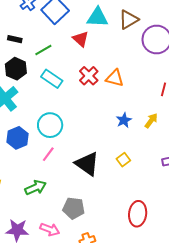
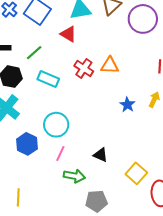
yellow square: (123, 160) -> (136, 173), moved, size x1.5
black triangle: (87, 164) -> (100, 155), size x0.6
green arrow: (36, 188) -> (74, 176), moved, turned 45

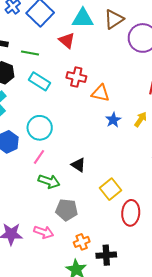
green line: (34, 53) -> (30, 53), turned 42
orange triangle: (110, 65) -> (101, 93), moved
red cross: (84, 68) -> (76, 77), turned -30

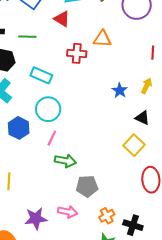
cyan rectangle: (39, 81) -> (41, 75), moved
orange triangle: (101, 93) -> (102, 39), moved
black triangle: (78, 165) -> (142, 118), moved
yellow square: (111, 189) -> (134, 145), moved
black cross: (106, 255) -> (133, 225), turned 30

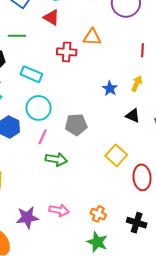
yellow square: (134, 145) -> (116, 155), moved
gray pentagon: (87, 186) -> (76, 125), moved
orange cross: (107, 216) -> (98, 214), turned -35
black cross: (133, 225) -> (137, 223), moved

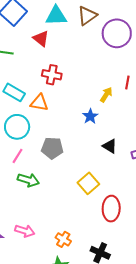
orange triangle: (92, 37) -> (39, 103), moved
yellow arrow: (137, 84) -> (106, 95), moved

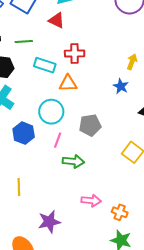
cyan rectangle: (14, 92) -> (45, 65), moved
pink arrow: (25, 231) -> (91, 201), moved

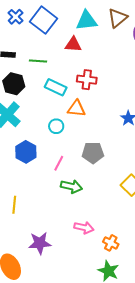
red triangle: (56, 20) -> (73, 44), turned -30
cyan circle: (51, 112) -> (56, 126), moved, size x0.6

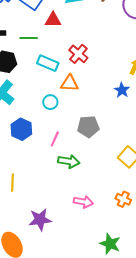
red triangle: (73, 44) -> (53, 20), moved
red cross: (87, 80) -> (78, 54), turned 36
orange cross: (111, 243) -> (123, 199), moved

